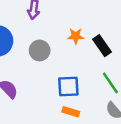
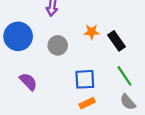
orange rectangle: (71, 112) -> (87, 103), turned -42

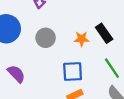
orange star: (92, 32) -> (82, 39), moved

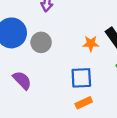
gray circle: (46, 38) -> (41, 42), moved

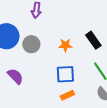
orange star: (91, 44) -> (65, 45), moved

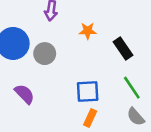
orange star: (65, 45) -> (88, 31), moved
orange rectangle: (67, 95) -> (90, 118), turned -40

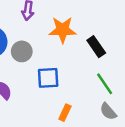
orange star: (88, 31) -> (63, 30), size x1.6
blue square: (88, 91) -> (48, 78), moved

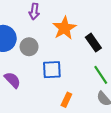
orange star: (63, 30) -> (64, 28), turned -30

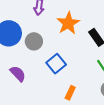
blue square: (52, 70) -> (56, 64), turned -36

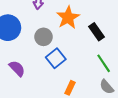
gray circle: (34, 41) -> (43, 37), moved

